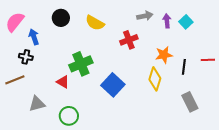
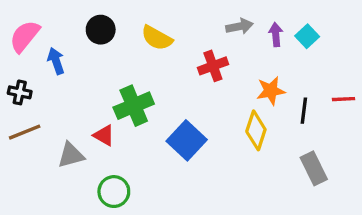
black cross: (26, 57) -> (20, 92), moved
gray triangle: (37, 104) -> (71, 155), moved

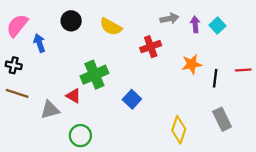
yellow diamond: (256, 130) -> (179, 130), moved
brown line: (25, 132) -> (17, 93), turned 40
blue square: (187, 140) -> (132, 99), size x0.7

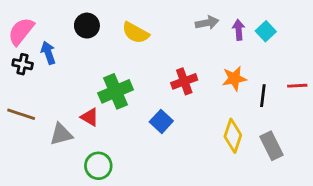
red cross: (151, 47) -> (184, 81), moved
black cross: (14, 65) -> (23, 64), moved
yellow diamond: (179, 130) -> (233, 136), moved

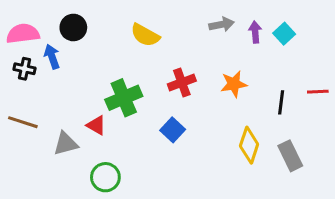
black circle: (87, 26) -> (73, 27), moved
pink semicircle: (21, 31) -> (23, 34), turned 44
orange star: (234, 79) -> (234, 84), moved
red cross: (184, 81) -> (182, 82), moved

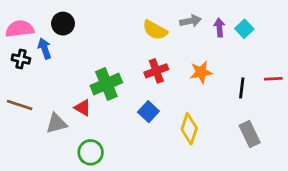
yellow semicircle: (145, 35) -> (155, 30), moved
yellow diamond: (249, 145) -> (189, 129), moved

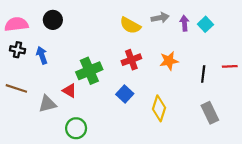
blue arrow: (45, 49) -> (42, 55), moved

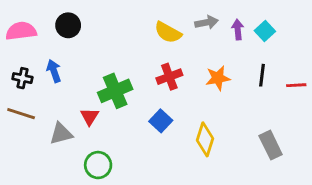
black cross: (17, 50) -> (22, 78), moved
black line: (203, 74) -> (262, 75), moved
red triangle: (69, 91) -> (90, 117), turned 32

